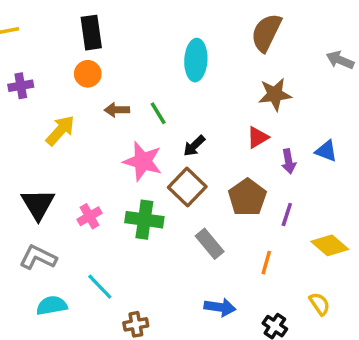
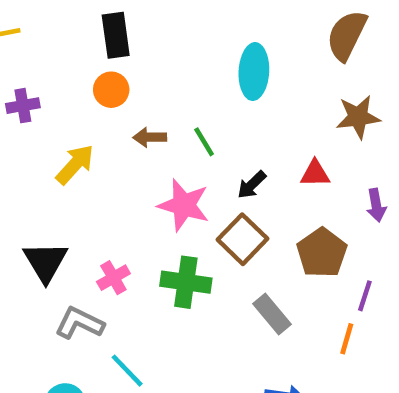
red triangle: (258, 137) -> (315, 173), moved, turned 30
purple line: (287, 215) -> (365, 296), moved
gray L-shape: (38, 257) -> (79, 323), moved

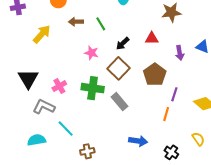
pink star: (184, 205) -> (92, 53), size x0.6
gray rectangle: (272, 314) -> (119, 102), moved

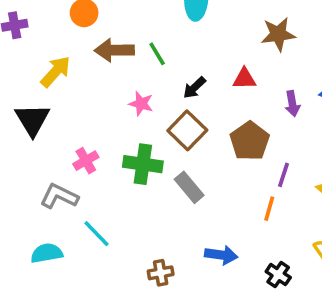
brown arrow: (76, 22) -> (114, 50), size x1.5
black triangle: (28, 79) -> (32, 120), moved
brown cross: (87, 151) -> (161, 273), moved

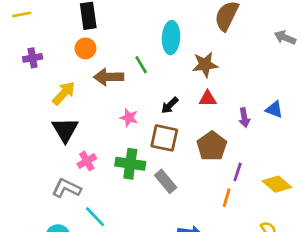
brown star: (278, 34) -> (205, 65), moved
green line: (157, 54) -> (141, 65), moved
black triangle: (32, 120) -> (65, 130), moved
brown square: (187, 130) -> (164, 138), turned -32

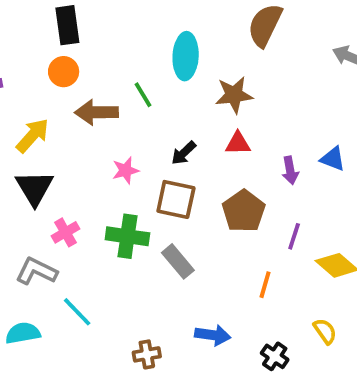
pink star: (129, 118) -> (126, 170), turned -30
purple line: (238, 172) -> (294, 236), moved

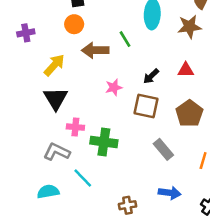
brown star: (234, 95) -> (189, 27), moved
pink cross: (65, 232) -> (75, 127), turned 35
green cross: (127, 236) -> (104, 142), moved
gray rectangle: (178, 261) -> (163, 149), moved

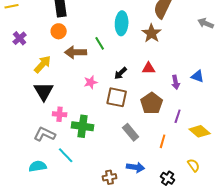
brown star: (189, 27) -> (152, 33), turned -30
purple cross: (26, 33) -> (20, 38), turned -32
brown cross: (127, 205) -> (110, 177), moved

